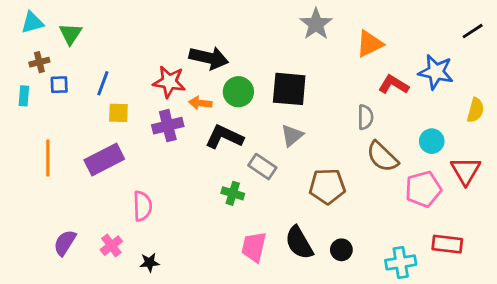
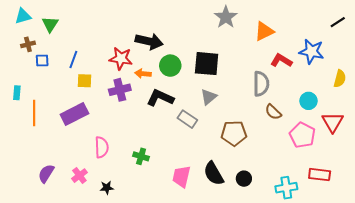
cyan rectangle: (24, 96) -> (17, 93), moved
gray semicircle: (365, 117) -> (261, 84), size x1.4
brown semicircle: (382, 157) -> (273, 112), size x0.7
pink pentagon: (423, 189) -> (302, 135), turned -30
green cross: (233, 193) -> (141, 156), moved

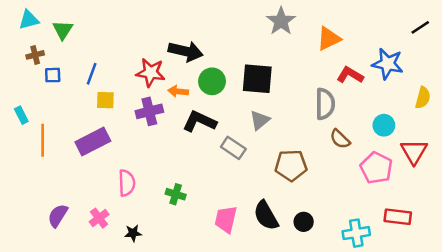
cyan rectangle: (17, 93) -> (21, 115), turned -32

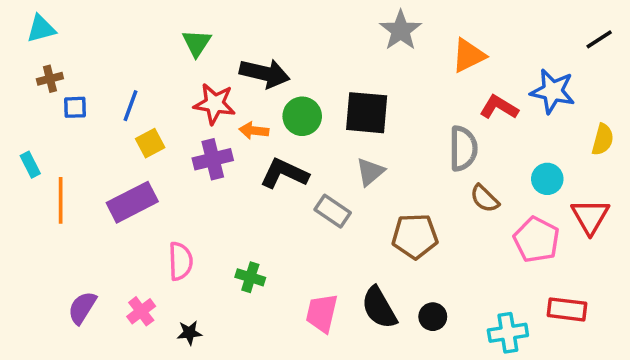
green triangle: (63, 30) -> (197, 43), moved
yellow square: (105, 100) -> (150, 143), turned -30

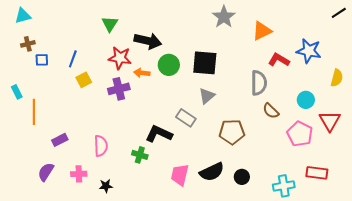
black line: (599, 39) -> (339, 13), moved
black L-shape: (284, 174) -> (159, 134), moved
purple rectangle: (132, 202) -> (60, 140), moved, size x0.6
black semicircle: (379, 308) -> (212, 172), turned -85
pink cross: (141, 311) -> (79, 174), turned 35

